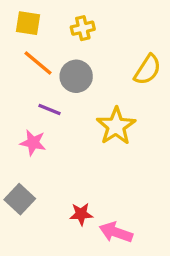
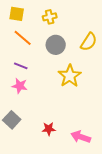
gray circle: (76, 76) -> (56, 45), moved
purple line: (50, 109) -> (21, 66), moved
pink arrow: (116, 232) -> (81, 137), moved

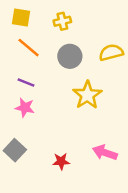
yellow semicircle: (89, 42) -> (111, 53), turned -138
pink arrow: (81, 137) -> (105, 153), moved

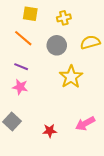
yellow square: (21, 18) -> (30, 14), moved
yellow cross: (62, 21) -> (64, 18), moved
pink arrow: (105, 153) -> (85, 124), turned -48

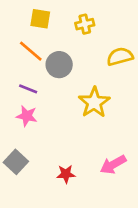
gray circle: (57, 45) -> (59, 65), moved

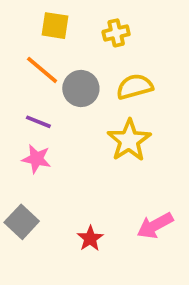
yellow semicircle: (120, 57) -> (135, 87), moved
red star: (66, 174) -> (90, 238), turned -30

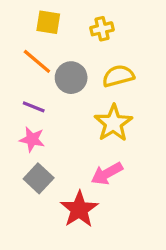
gray square: (22, 222) -> (39, 178), moved
pink arrow: (155, 226) -> (107, 174), moved
red star: (90, 238) -> (79, 209), size x1.6

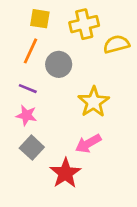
yellow cross: (102, 29) -> (84, 24), size x1.5
orange line: (37, 61) -> (30, 51), turned 75
yellow semicircle: (118, 76) -> (116, 44), moved

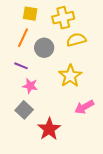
yellow semicircle: (116, 44) -> (76, 40), moved
pink star: (26, 115) -> (30, 86), moved
pink arrow: (88, 144) -> (84, 107), moved

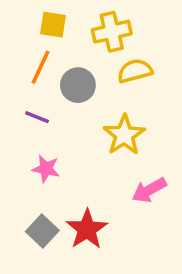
pink star: (30, 86) -> (46, 169), moved
gray square: (24, 110) -> (42, 231), moved

